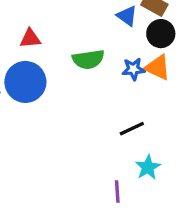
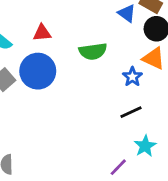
blue star: (133, 69) -> (132, 77), moved, turned -30
purple line: (117, 192) -> (118, 167), turned 48

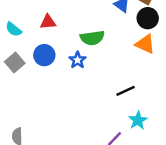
blue circle: (38, 71) -> (44, 55), size x0.7
blue star: (132, 77) -> (78, 60), moved

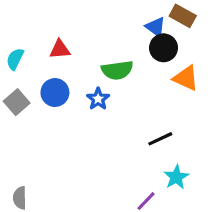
black circle: (148, 18) -> (164, 48), moved
cyan semicircle: (14, 29) -> (15, 59), turned 77

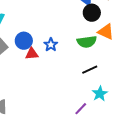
red triangle: (60, 49) -> (32, 54), moved
green semicircle: (117, 70) -> (87, 42), moved

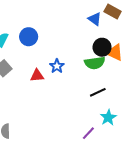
black circle: (92, 13) -> (102, 47), moved
blue circle: (24, 41) -> (29, 37), moved

